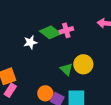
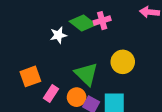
green triangle: (66, 69) -> (86, 74), moved, size x1.5
pink rectangle: (10, 90) -> (51, 93), moved

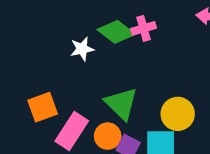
yellow circle: (123, 62) -> (178, 114), moved
pink rectangle: (51, 93) -> (72, 131), size x1.5

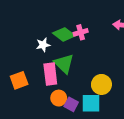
green triangle: (121, 104) -> (64, 64), moved
pink rectangle: (72, 131) -> (50, 74), moved, turned -40

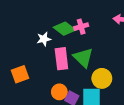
green triangle: (64, 64) -> (83, 58), moved
pink rectangle: (50, 74) -> (61, 59), moved

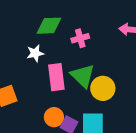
green diamond: (64, 29) -> (49, 26), moved, turned -40
yellow circle: (102, 78) -> (103, 88), moved

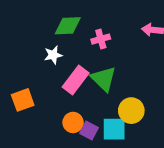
pink rectangle: (56, 77) -> (76, 80), turned 44
yellow circle: (103, 88) -> (131, 111), moved

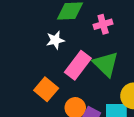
orange square: (23, 100) -> (46, 89), moved, turned -30

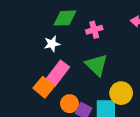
pink rectangle: (78, 65) -> (58, 73), moved

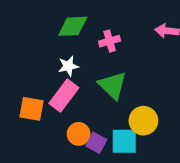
white star: (52, 44) -> (68, 66), moved
orange square: (44, 87) -> (31, 109), moved, turned -30

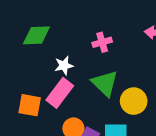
green diamond: (73, 26) -> (36, 35), moved
yellow circle: (143, 121) -> (134, 101), moved

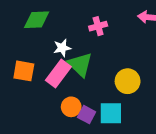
green triangle: (105, 83) -> (80, 65), moved
orange square: (30, 105) -> (24, 71), moved

